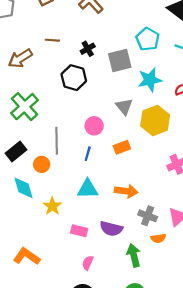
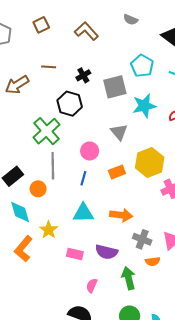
green cross: (25, 107) -> (46, 131), moved
yellow hexagon: (155, 120) -> (150, 163), moved
orange L-shape: (27, 256) -> (23, 249), moved, turned -85
pink semicircle: (88, 263) -> (92, 286), moved

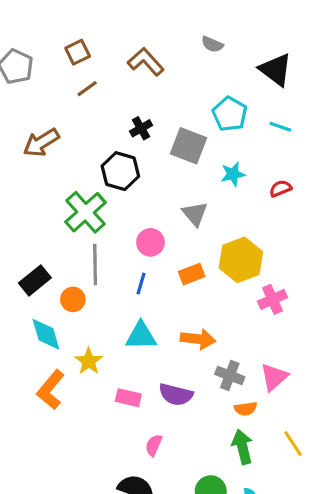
brown line: (49, 67) -> (87, 89), moved, turned -40
gray square: (115, 87) -> (189, 146), turned 35
cyan star: (144, 106) -> (233, 174), size x0.7
green arrow: (129, 278) -> (242, 447), moved

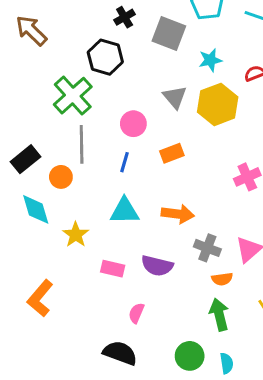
brown arrow: (41, 143) -> (31, 30), turned 76
yellow hexagon: (241, 260) -> (218, 104), moved
orange L-shape: (51, 390) -> (40, 298), moved

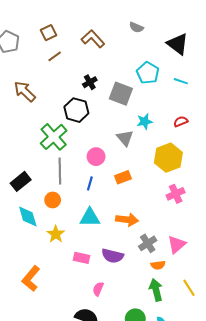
cyan star: (210, 60) -> (145, 121), moved
yellow hexagon: (218, 104) -> (168, 158), moved
orange circle: (61, 177) -> (53, 200), moved
gray cross: (207, 248) -> (148, 243), turned 36

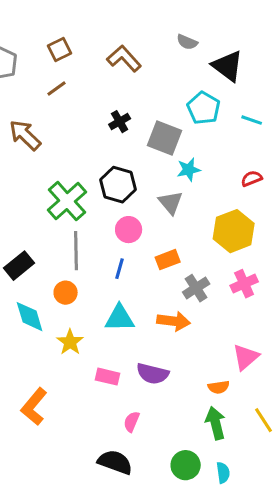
black triangle: (178, 44) -> (228, 66), moved
brown line: (55, 56) -> (57, 89), moved
black hexagon: (76, 110) -> (118, 185), moved
cyan star: (145, 121) -> (189, 170), moved
gray cross: (148, 243) -> (196, 288), moved

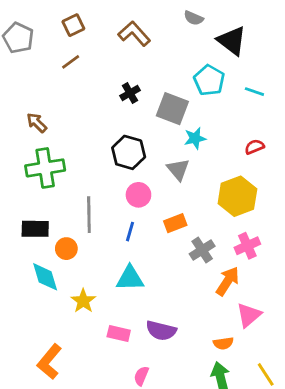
brown arrow: (25, 135) -> (37, 123), moved, size x0.7
green cross: (67, 201) -> (45, 168), moved, turned 33
black rectangle: (19, 266) -> (35, 229), turned 40
orange circle: (66, 293) -> (66, 249), moved
orange arrow: (174, 321) -> (228, 281), moved, turned -64

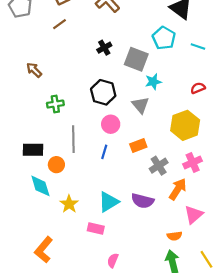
green cross: (45, 168) -> (55, 104), moved, size x0.6
cyan triangle: (130, 278) -> (109, 202), moved, turned -30
purple semicircle: (161, 331) -> (143, 201), moved

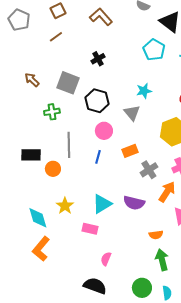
gray square: (136, 59) -> (68, 83), moved
cyan diamond: (40, 186) -> (38, 218), moved
orange semicircle: (175, 236) -> (156, 235), moved

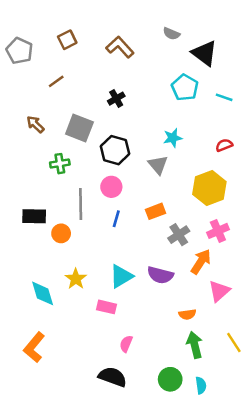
brown line: (56, 37) -> (56, 81), moved
pink circle: (104, 131) -> (111, 187), moved
orange L-shape: (41, 249) -> (34, 347), moved

